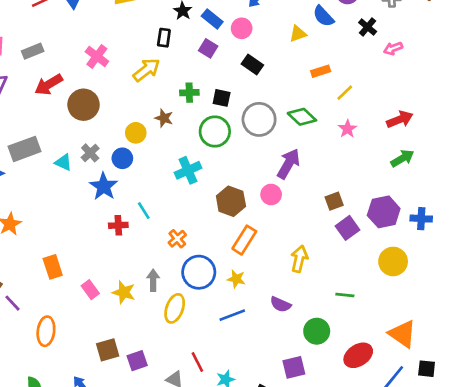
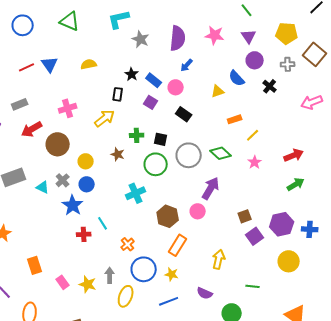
pink arrow: (393, 48) -> (312, 102), moved, size x1.5
pink cross: (97, 56) -> (68, 108), turned 36
yellow circle: (136, 133) -> (86, 161), moved

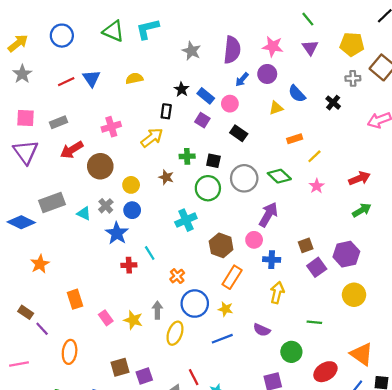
cyan L-shape: (119, 19) -> (148, 29), moved
purple circle: (255, 60) -> (267, 74), moved
blue cross: (310, 229) -> (272, 260), moved

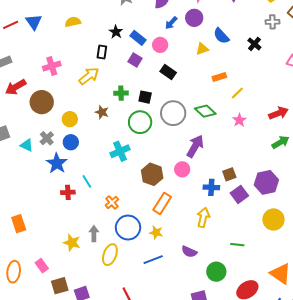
blue cross: (272, 260) -> (211, 187), moved
pink rectangle: (106, 318) -> (42, 266), moved

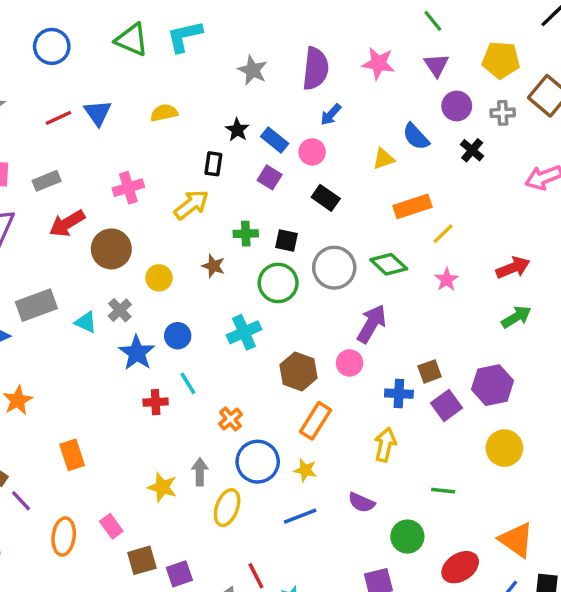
purple circle: (194, 18) -> (457, 106), moved
orange rectangle: (219, 77) -> (413, 206), size x1.5
blue circle: (71, 142) -> (178, 336), moved

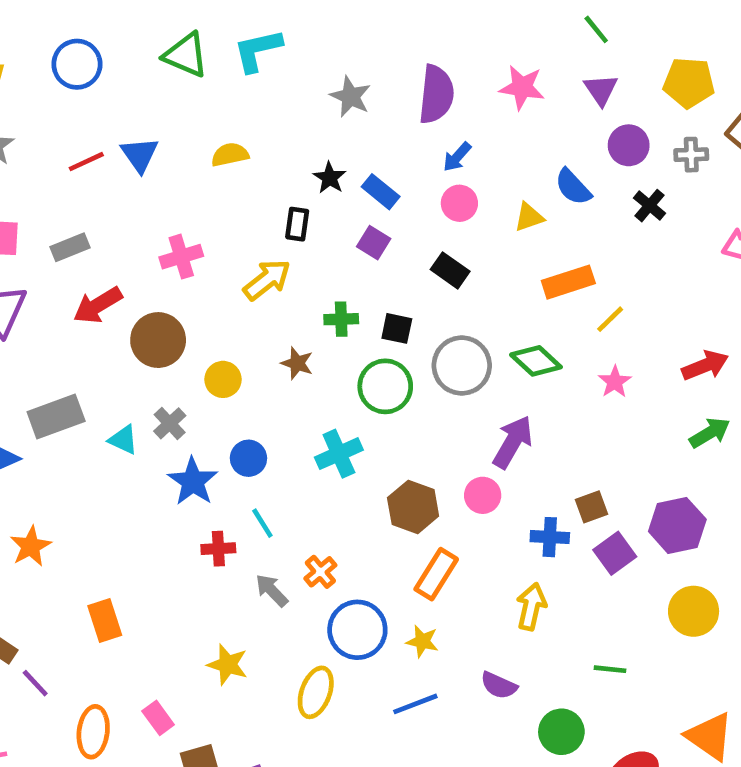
pink circle: (312, 152) -> (459, 203), moved
gray arrow: (200, 472) -> (272, 590), moved, turned -44

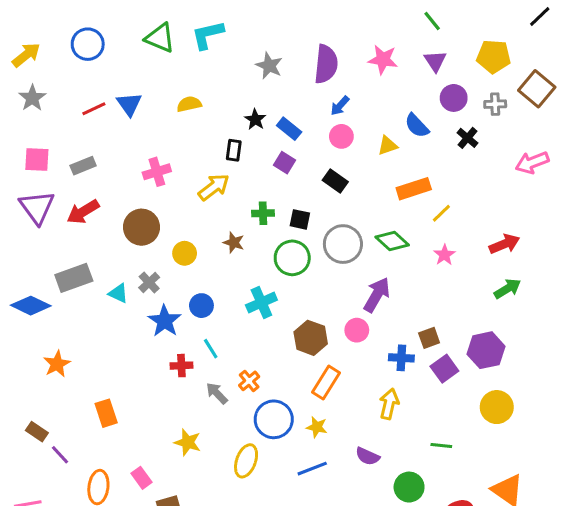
red arrow: (98, 305) -> (83, 212), moved

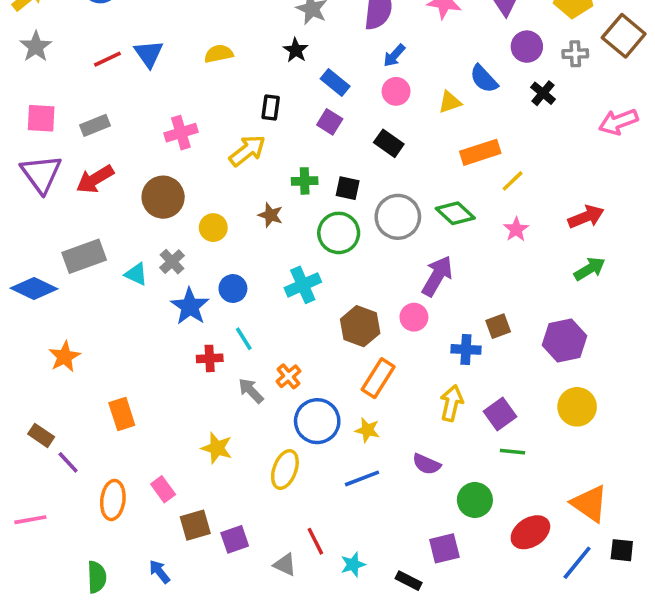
black star: (255, 119) -> (296, 50), moved
purple square: (444, 369) -> (500, 414), moved

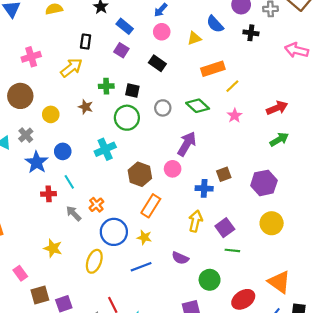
black cross: (543, 93) -> (251, 33), turned -32
pink arrow: (618, 122) -> (297, 50), turned 35
gray circle: (398, 217) -> (163, 108), size x0.6

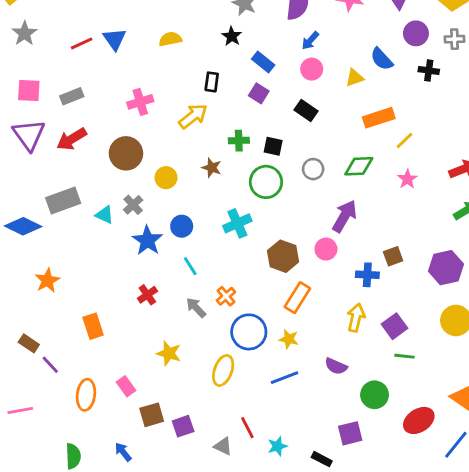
green diamond: (198, 106) -> (359, 166), turned -45
red cross: (49, 194) -> (147, 295), moved, turned -32

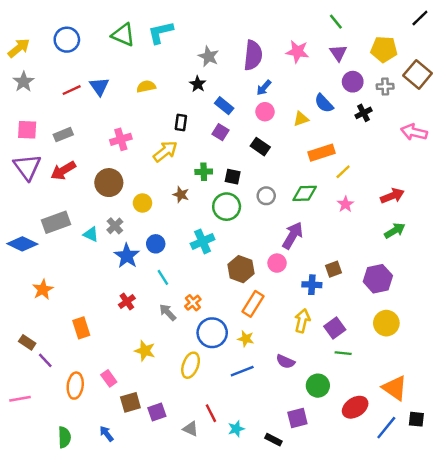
black cross: (429, 71) -> (364, 113), turned -35

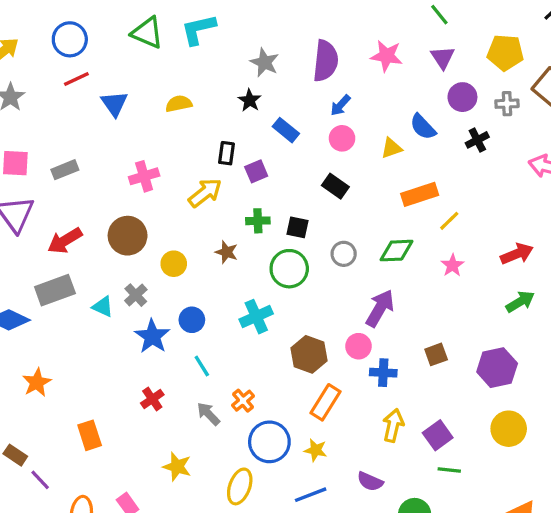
red line: (72, 90) -> (76, 79), moved
purple square: (221, 132) -> (256, 171), moved, turned 35
red arrow: (63, 171) -> (65, 241), moved
blue cross: (312, 285) -> (383, 373), moved

